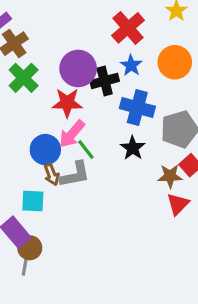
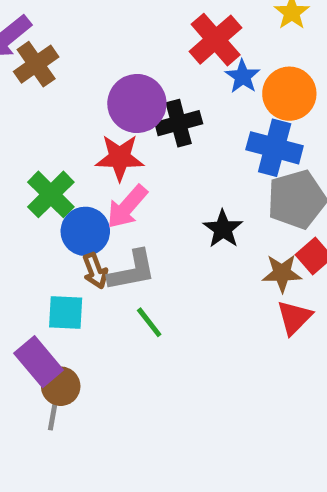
blue star: (131, 65) -> (243, 76), moved
green cross: (24, 78) -> (51, 194), moved
blue cross: (137, 107) -> (275, 148), moved
green line: (86, 150) -> (149, 322), moved

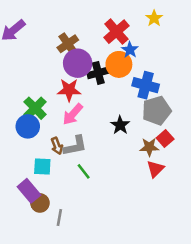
brown cross: (36, 64) -> (68, 44), moved
orange circle: (289, 94) -> (119, 64), moved
blue circle: (85, 231) -> (28, 126), moved
gray line: (53, 413) -> (59, 218), moved

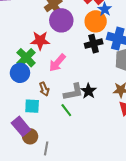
black cross: (98, 73) -> (94, 44), moved
red star: (69, 90) -> (40, 41), moved
black star: (120, 125) -> (89, 91), moved
gray L-shape: (75, 146) -> (73, 92), moved

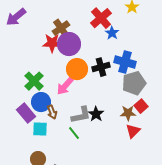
orange circle: (96, 21) -> (77, 69), moved
red star: (40, 41) -> (52, 43), moved
blue circle: (20, 73) -> (41, 102), moved
purple rectangle: (21, 126) -> (26, 113), moved

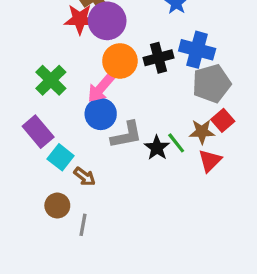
blue circle: (41, 102) -> (101, 114), moved
brown arrow: (52, 112) -> (85, 177), moved, turned -32
black star: (96, 114) -> (157, 148), moved
cyan square: (40, 129) -> (61, 157), turned 35
green line: (74, 133) -> (176, 143), moved

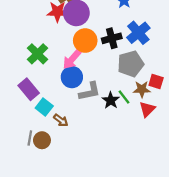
blue cross: (197, 50) -> (138, 33), turned 35
gray pentagon: (212, 83) -> (131, 64), moved
red square: (223, 120) -> (156, 82), turned -32
gray line: (83, 225) -> (30, 138), moved

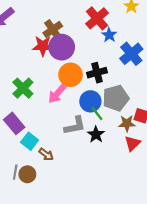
blue cross: (138, 33) -> (131, 54), moved
blue circle: (72, 77) -> (90, 101), moved
green line: (124, 97) -> (97, 113), moved

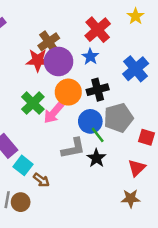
blue star: (109, 35) -> (90, 57), moved
green cross: (23, 88) -> (33, 103), moved
brown star: (127, 123) -> (131, 198), moved

